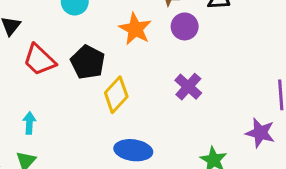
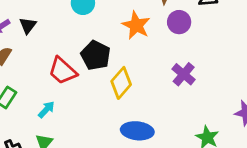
red trapezoid: (39, 60) -> (63, 71), moved
cyan arrow: (29, 123) -> (46, 110), turned 42

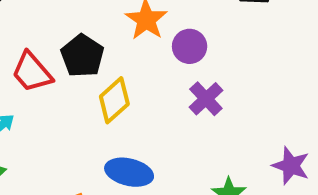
purple circle: (179, 22) -> (190, 46), moved

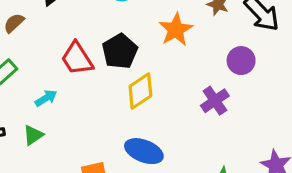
purple circle: (190, 46) -> (241, 61), moved

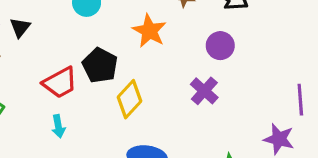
red trapezoid: (77, 59) -> (60, 83), turned -72
cyan arrow: (46, 98) -> (58, 126), moved, turned 125

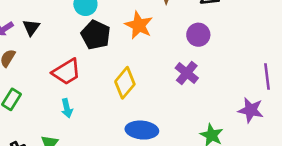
black pentagon: (100, 65) -> (96, 35), moved

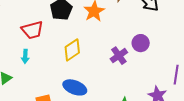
purple circle: (198, 35) -> (141, 43), moved

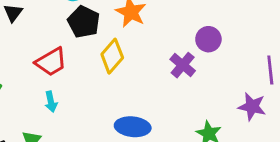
yellow diamond: (72, 50) -> (112, 56), moved

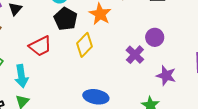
cyan arrow: (51, 102) -> (21, 76), moved, size x1.5
purple star: (252, 107) -> (166, 76), moved

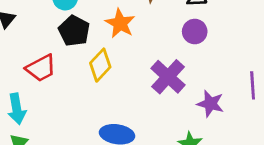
purple circle: (155, 37) -> (195, 32), moved
purple cross: (135, 55) -> (168, 77), size x1.4

